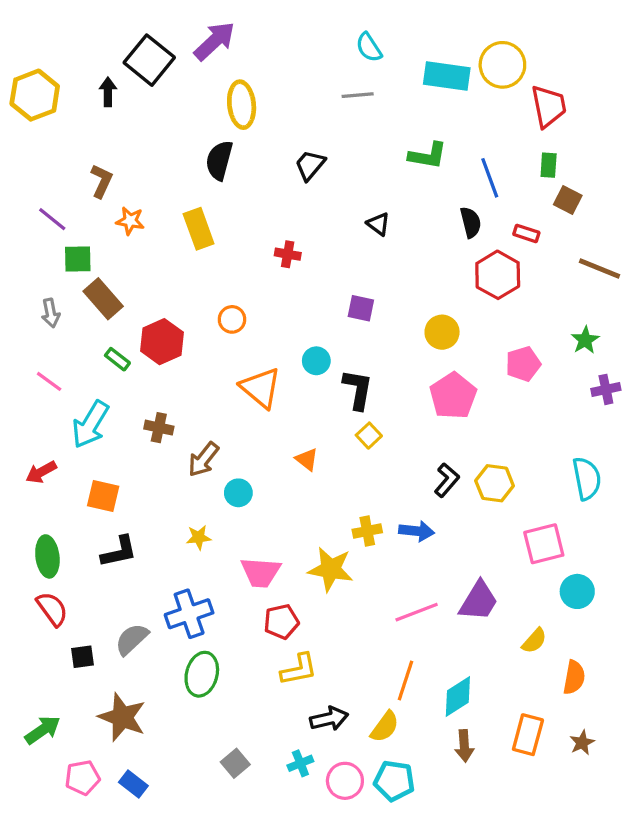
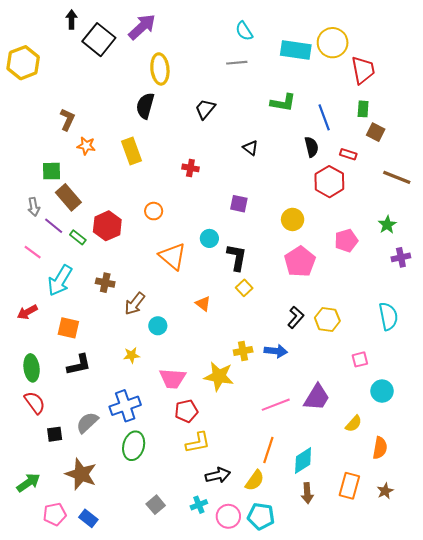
black arrow: (108, 92) -> (72, 20), moved
purple line: (52, 219) -> (54, 226), moved
pink square: (544, 544) -> (360, 359), size x0.6

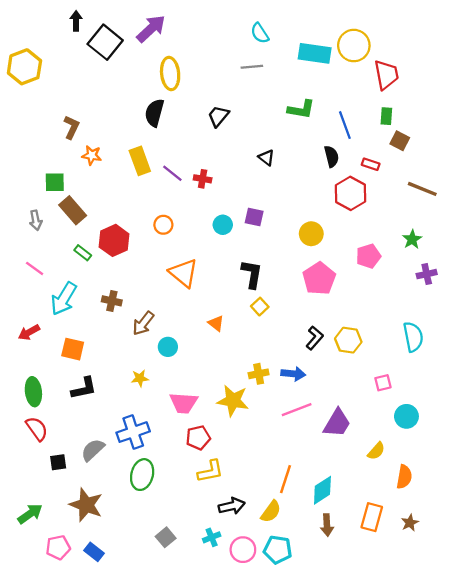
purple line: (54, 226) -> (172, 173), moved
cyan circle: (209, 238) -> (223, 225), moved
pink line: (276, 405) -> (297, 410), moved

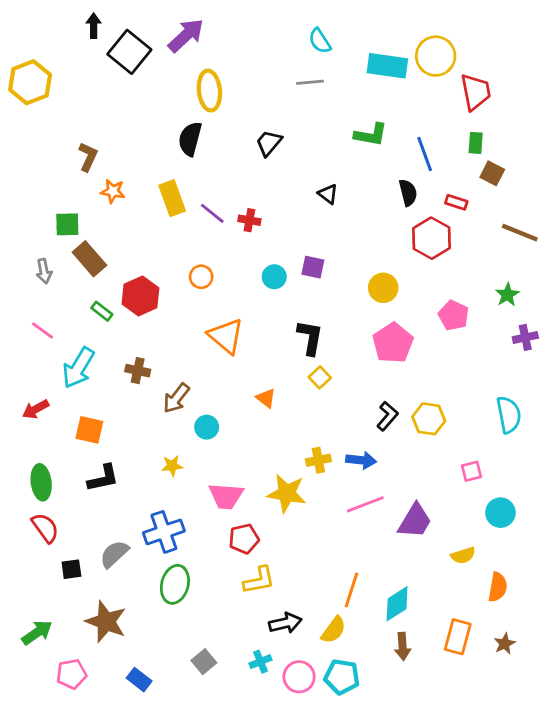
pink pentagon: (368, 256) -> (454, 315), turned -30
yellow semicircle: (376, 451) -> (463, 555), turned 30
blue rectangle: (94, 552) -> (139, 680), moved

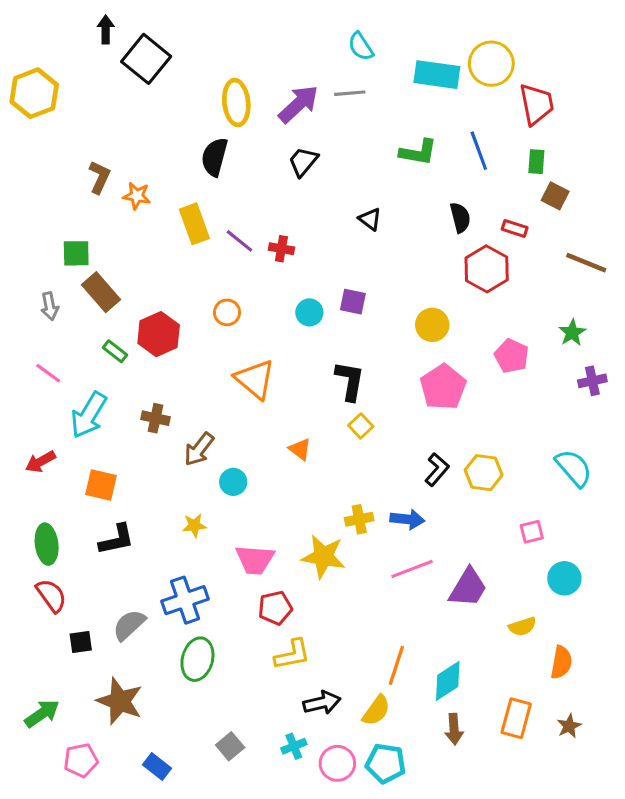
purple arrow: (186, 35) -> (299, 104), moved
blue line: (425, 154) -> (479, 151), moved
orange star: (113, 191) -> (137, 196), moved
cyan semicircle: (509, 415) -> (574, 468), turned -30

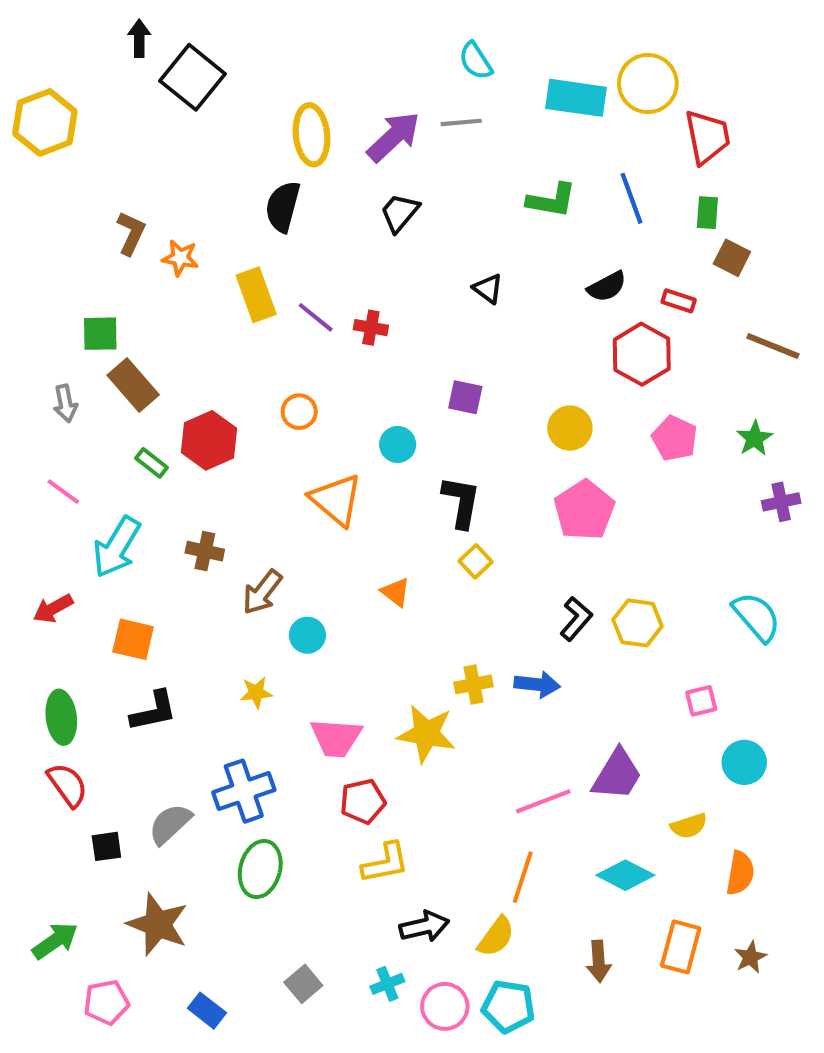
black semicircle: (460, 218) -> (607, 287), turned 76
cyan circle: (309, 312) -> (398, 444), moved
pink pentagon: (512, 356) -> (675, 438), moved
pink line: (412, 569) -> (543, 801), moved
cyan diamond: (448, 681) -> (625, 875), moved, turned 60

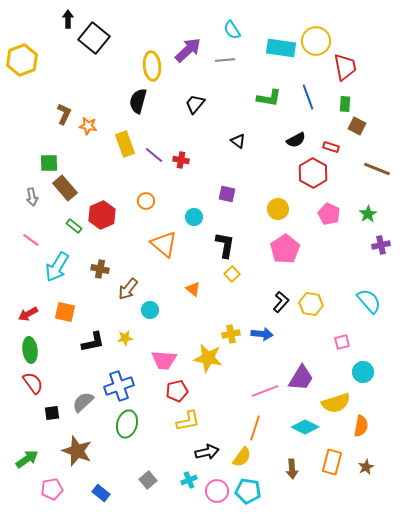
purple arrow: (394, 137) -> (188, 50), moved
red arrow: (53, 609) -> (28, 314), moved
black L-shape: (154, 711) -> (93, 342), moved
yellow semicircle: (689, 826) -> (336, 403), size x1.6

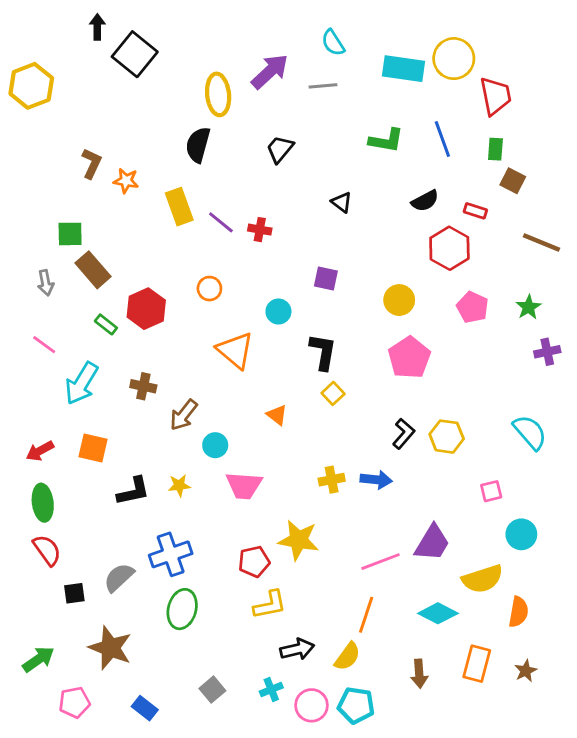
yellow star: (208, 358) -> (299, 540), moved
pink trapezoid: (164, 360) -> (244, 485), moved

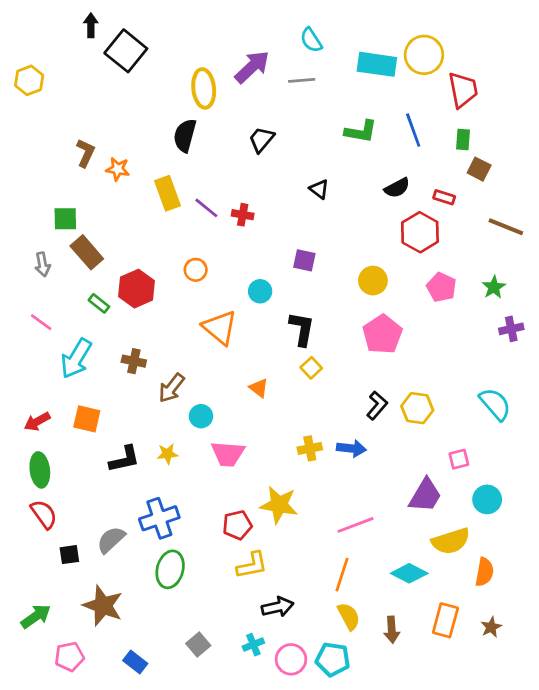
yellow hexagon: (31, 86) -> (29, 80), size x0.7
purple trapezoid: (432, 543) -> (425, 495), moved
yellow semicircle: (347, 656) -> (349, 616), moved, turned -64

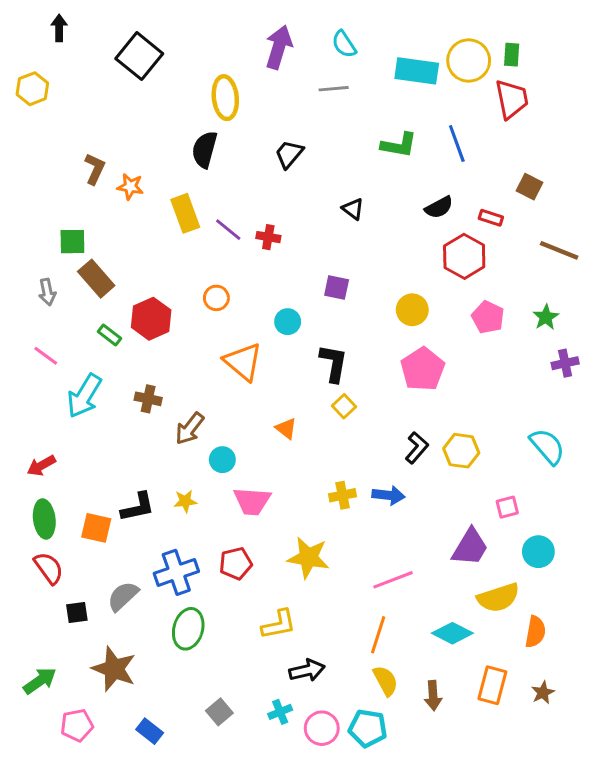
black arrow: (91, 25) -> (59, 28), moved
purple arrow: (252, 67) -> (279, 47), moved, turned -30
green rectangle: (463, 139) -> (512, 55), moved
orange square: (87, 419) -> (96, 528), moved
red pentagon: (237, 525) -> (236, 564), moved

